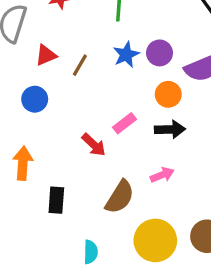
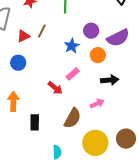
blue star: (126, 55) -> (72, 46), moved
brown line: (80, 65) -> (42, 31), moved
black arrow: (170, 129) -> (110, 80), moved

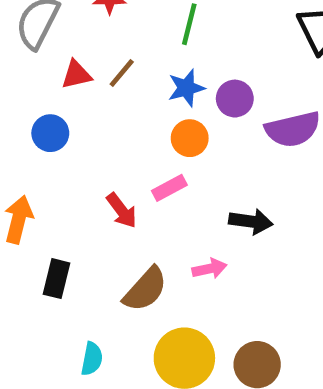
blue star: (72, 46) -> (186, 88), moved
orange circle: (98, 55) -> (190, 138), moved

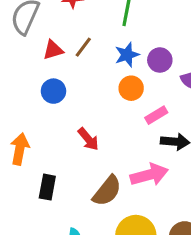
blue circle: (50, 133) -> (53, 91), moved
pink rectangle: (169, 188) -> (156, 115), moved
pink arrow: (209, 269) -> (149, 175), size x1.6

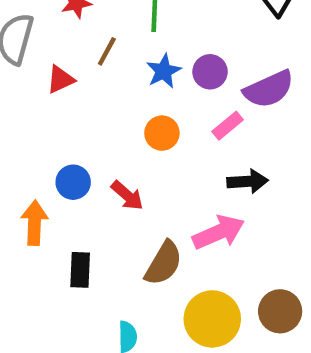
brown line: (83, 47) -> (107, 51), moved
orange circle: (131, 88) -> (162, 133), moved
blue circle: (53, 91) -> (73, 182), moved
pink rectangle: (156, 115) -> (228, 126), moved

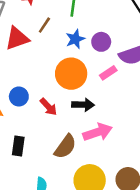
red triangle: (60, 79) -> (17, 38), size x1.5
orange circle: (162, 133) -> (71, 74), size x1.6
black arrow: (248, 181) -> (83, 105), moved

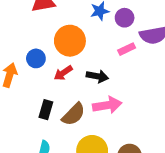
orange circle: (71, 74) -> (70, 41), moved
red arrow: (48, 107) -> (63, 73), turned 90
black rectangle: (18, 146) -> (46, 110), moved

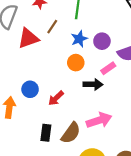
orange circle: (70, 41) -> (76, 63), moved, size x0.6
black arrow: (97, 76) -> (93, 84), moved

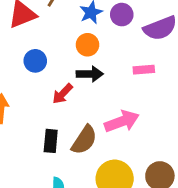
pink rectangle: (108, 68) -> (144, 70), moved, turned 32
black arrow: (93, 84) -> (90, 74), moved
blue circle: (30, 89) -> (35, 61), moved

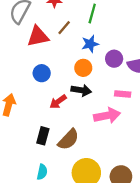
purple circle: (122, 15) -> (114, 59), moved
pink arrow: (122, 121) -> (107, 116), moved

